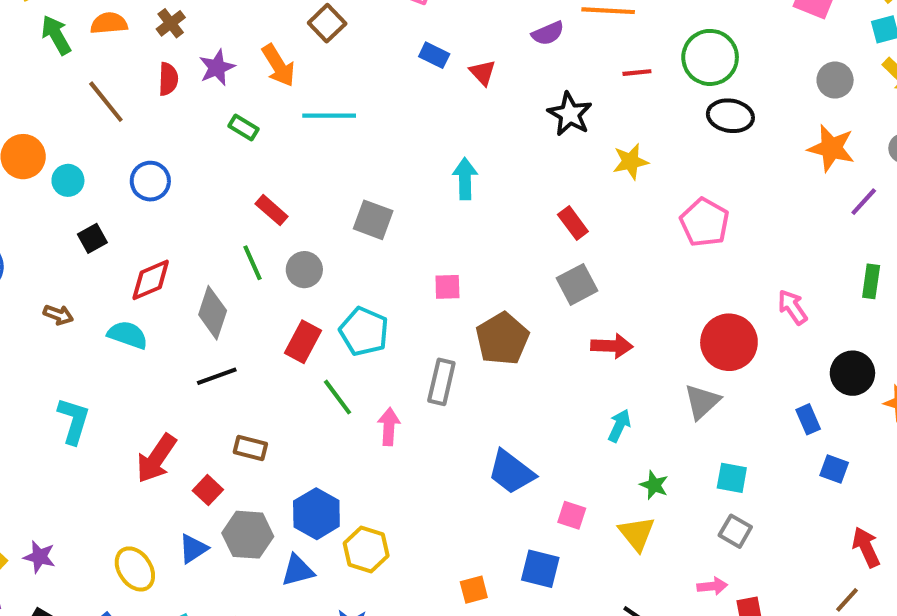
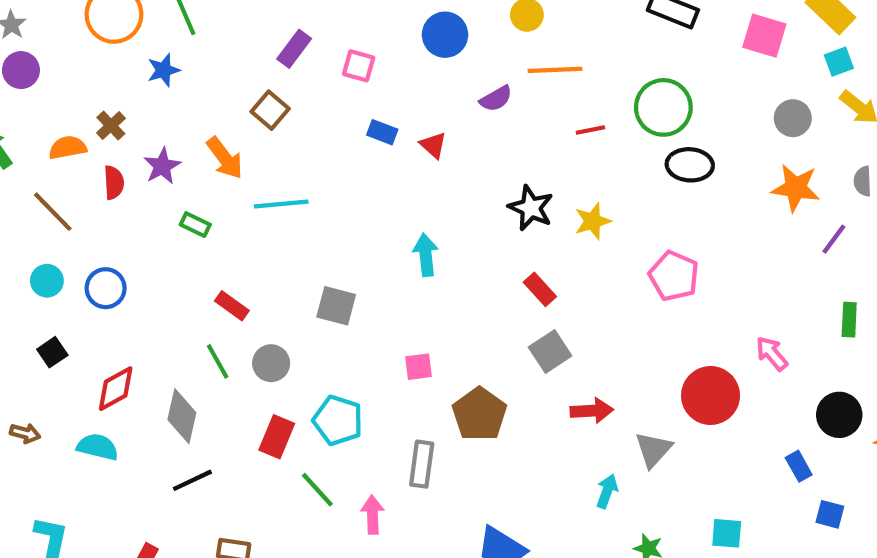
orange semicircle: (109, 23) -> (68, 148), moved
black star: (570, 114) -> (531, 208), moved
cyan circle: (68, 180) -> (47, 281), moved
gray triangle: (702, 402) -> (653, 450), moved

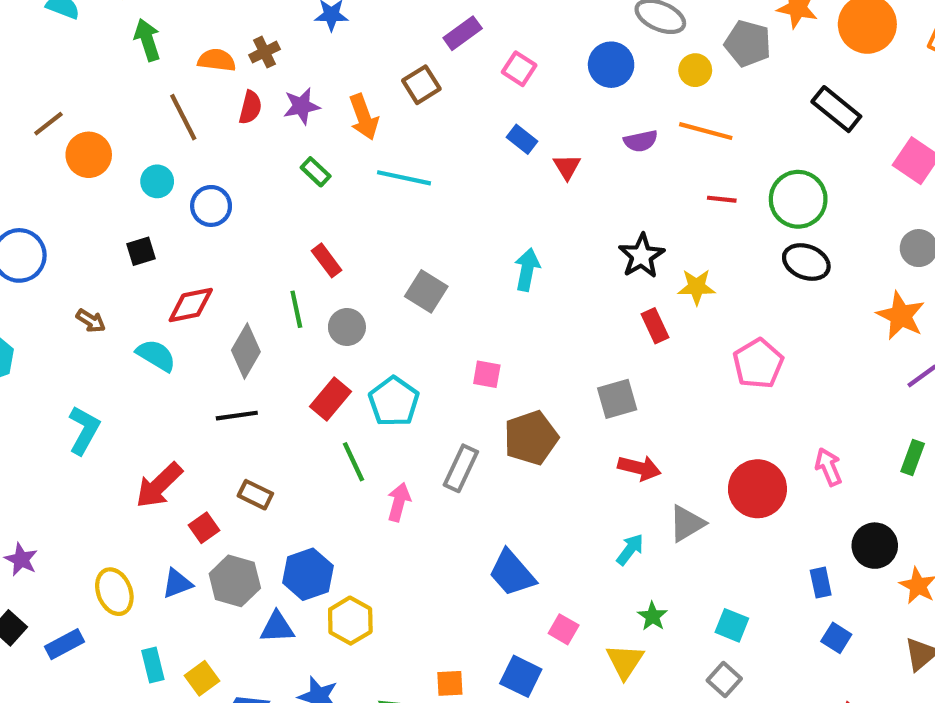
red rectangle: (540, 289) -> (655, 326), moved

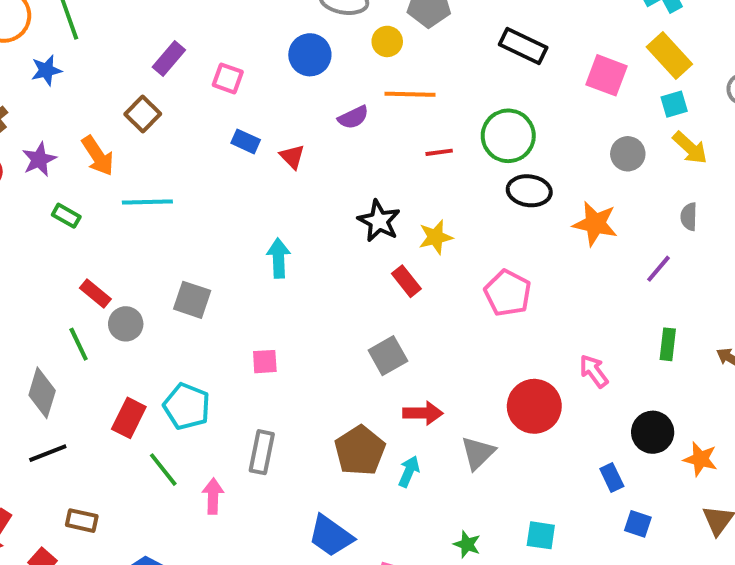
orange star: (901, 316) -> (595, 224), moved
gray circle: (347, 327) -> (126, 324), moved
brown pentagon: (531, 438) -> (360, 451), moved
cyan arrow: (630, 549) -> (409, 471), moved

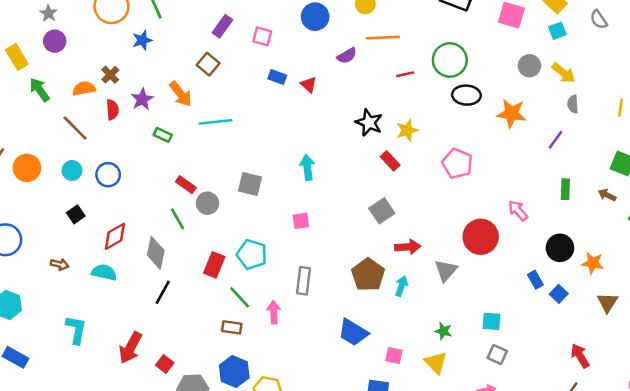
yellow arrow: (690, 148) -> (563, 73), moved
cyan arrow: (278, 258) -> (307, 167), moved
black line: (48, 453) -> (163, 292), turned -35
brown rectangle: (82, 521) -> (232, 327), moved
blue square: (638, 524) -> (559, 294), moved, turned 30

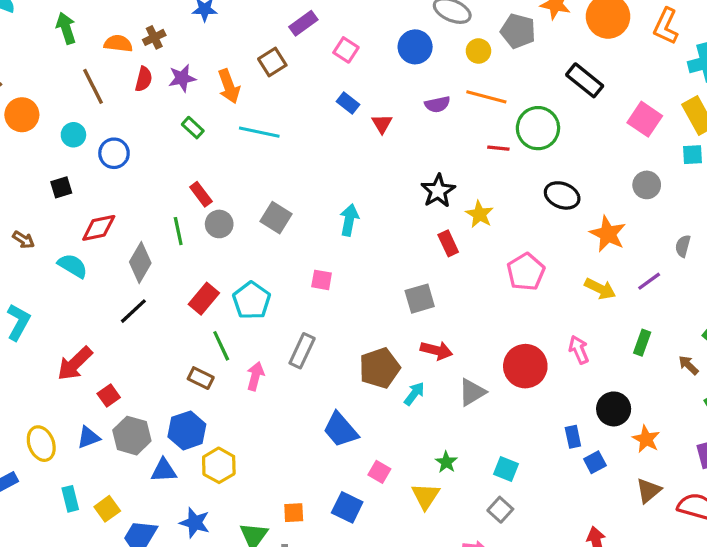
green circle: (450, 60) -> (538, 128), moved
yellow arrow: (563, 73) -> (600, 289), moved, turned -30
yellow star: (407, 130) -> (480, 214), turned 30

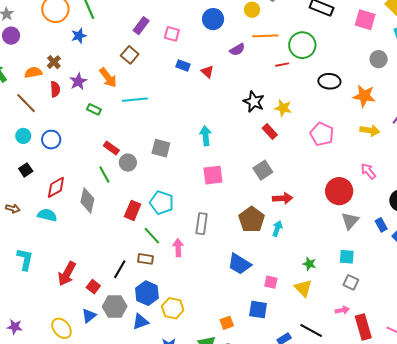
pink square: (322, 280) -> (213, 175), moved, size x1.5
black line: (133, 311) -> (120, 269), moved
gray triangle: (472, 392) -> (350, 221), moved

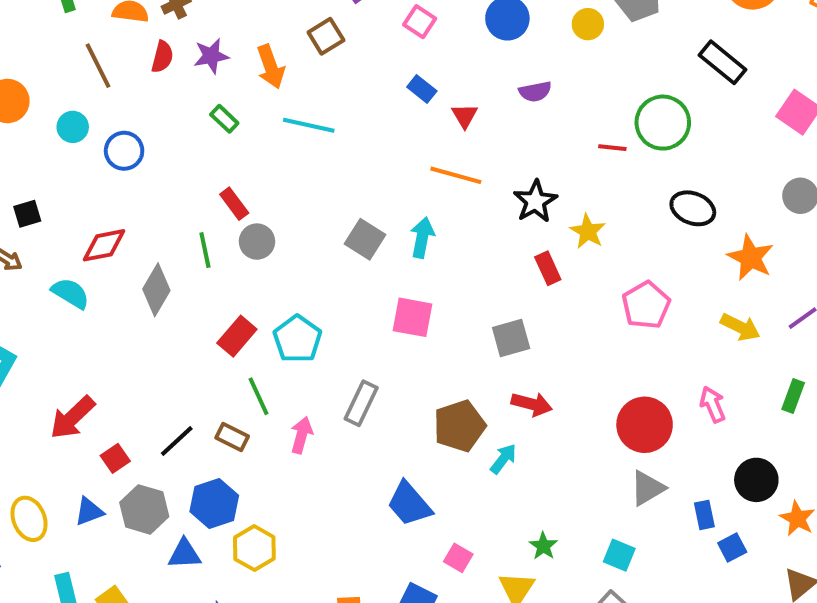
orange line: (265, 36) -> (456, 175), moved
gray square: (161, 148) -> (365, 239), moved
black square: (26, 170) -> (27, 214), moved

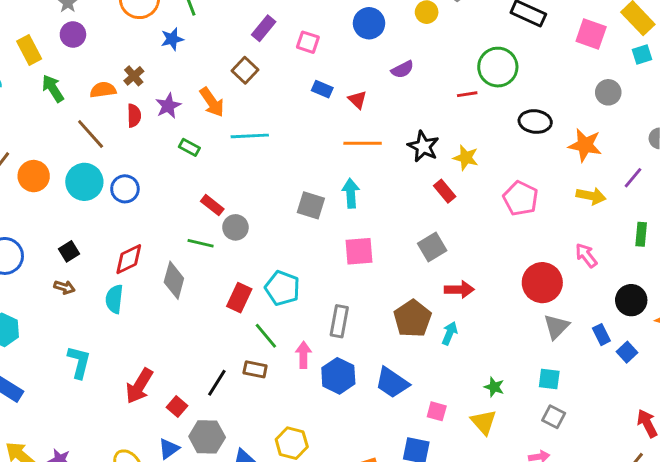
cyan circle: (73, 127) -> (84, 182), size x1.6
green line: (205, 250) -> (201, 243), turned -50
cyan semicircle: (70, 293) -> (114, 299), turned -100
blue hexagon: (214, 504) -> (338, 376), moved

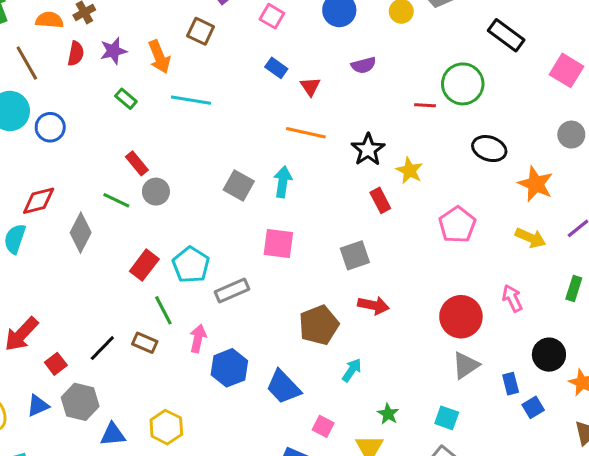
brown square: (245, 70) -> (201, 31), turned -30
gray rectangle: (339, 321) -> (232, 290), moved, turned 44
cyan arrow: (450, 333) -> (352, 370), moved

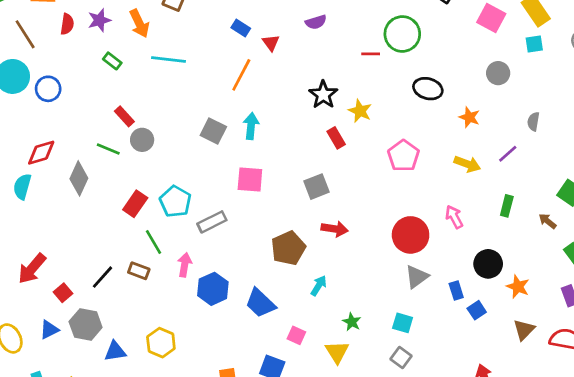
orange line: (306, 133) -> (241, 75), moved, turned -72
orange star: (536, 184) -> (469, 117), size x0.7

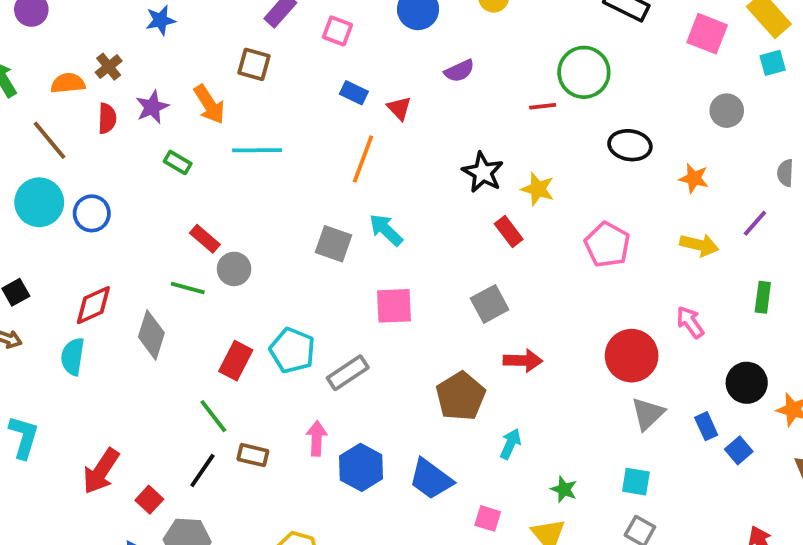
cyan arrow: (251, 126) -> (386, 230), turned -45
green line: (153, 242) -> (213, 416), moved

